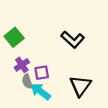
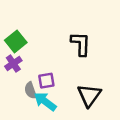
black L-shape: (73, 39) -> (81, 44), turned -130
purple cross: (22, 65) -> (13, 63), moved

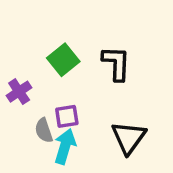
green square: (16, 41) -> (63, 60), moved
cyan arrow: (45, 101) -> (65, 146), turned 70

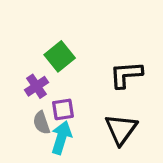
black L-shape: (116, 63) -> (126, 75), moved, turned -96
purple cross: (19, 92) -> (36, 86), moved

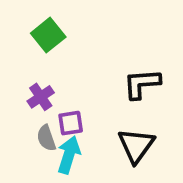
green square: (60, 56) -> (48, 35), moved

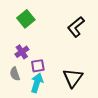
black L-shape: (142, 84) -> (76, 27), moved, turned -35
gray semicircle: (46, 138) -> (15, 74), moved

